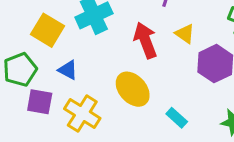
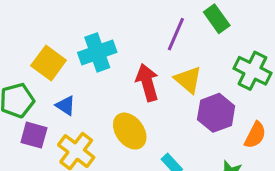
yellow triangle: (185, 34) -> (188, 80), size x1.4

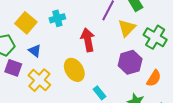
cyan cross: (97, 52) -> (57, 18), size x0.7
yellow triangle: (188, 80) -> (127, 28), moved, turned 30

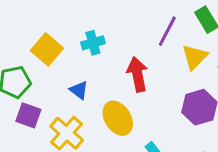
blue triangle: (35, 51) -> (79, 90), moved

